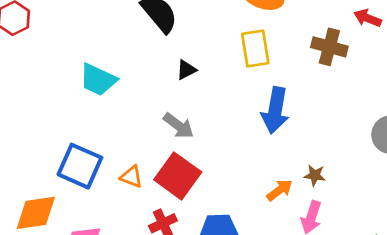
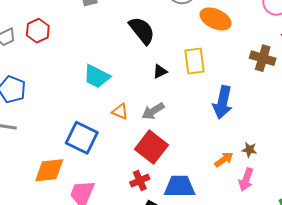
yellow rectangle: (255, 49) -> (195, 61), moved
gray arrow: (178, 126) -> (153, 111), turned 110
orange triangle: (132, 177) -> (120, 112), moved

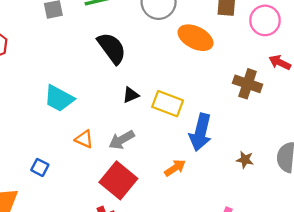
yellow rectangle: (195, 61) -> (168, 104), moved, turned -64
blue square: (82, 138) -> (40, 167), size x0.5
brown star: (249, 150) -> (245, 160), moved
orange arrow: (224, 159) -> (175, 168), moved

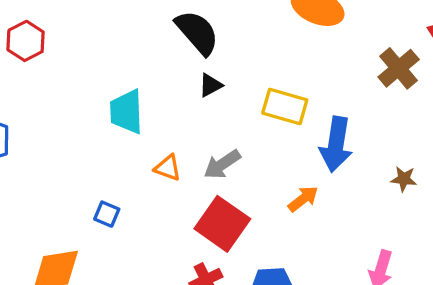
brown cross: (248, 84) -> (399, 68), turned 36
black triangle: (131, 95) -> (210, 85), moved
cyan trapezoid: (59, 98) -> (126, 112), turned 64

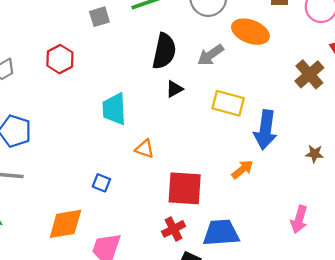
black semicircle: (197, 32) -> (164, 51), turned 54
red hexagon: (26, 41) -> (60, 59), moved
gray arrow: (222, 164) -> (211, 55), moved
red square: (222, 224) -> (185, 188), turned -30

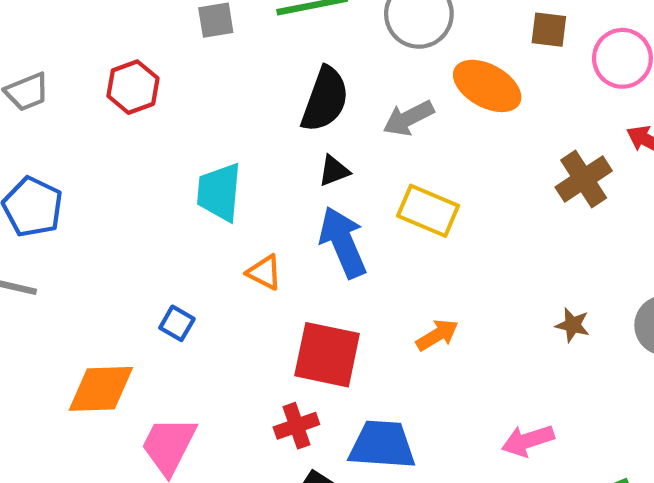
blue arrow: (265, 130) -> (343, 242), moved, turned 141
pink arrow: (299, 219) -> (528, 441), turned 48

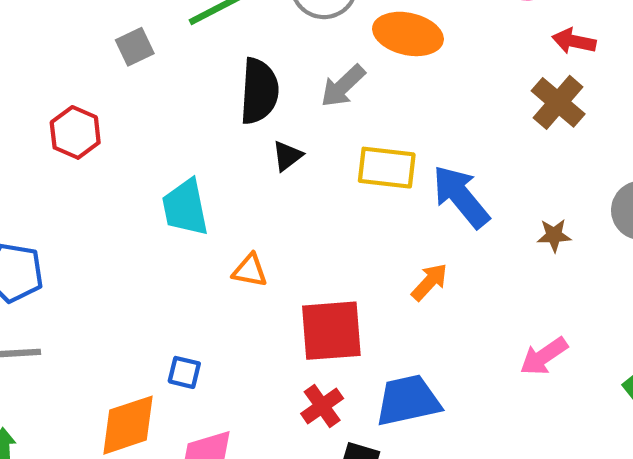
brown cross: (584, 179) -> (558, 102), moved
blue arrow: (343, 242) -> (461, 197), moved
blue square: (177, 323) -> (184, 372), moved

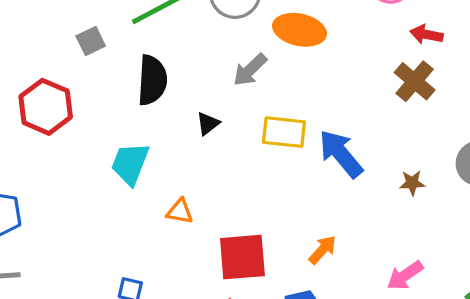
black semicircle: (259, 91) -> (152, 80), moved
red hexagon: (75, 132) -> (46, 107), size x1.4
cyan trapezoid: (185, 207) -> (130, 164), turned 33
orange arrow: (430, 282) -> (323, 250), moved

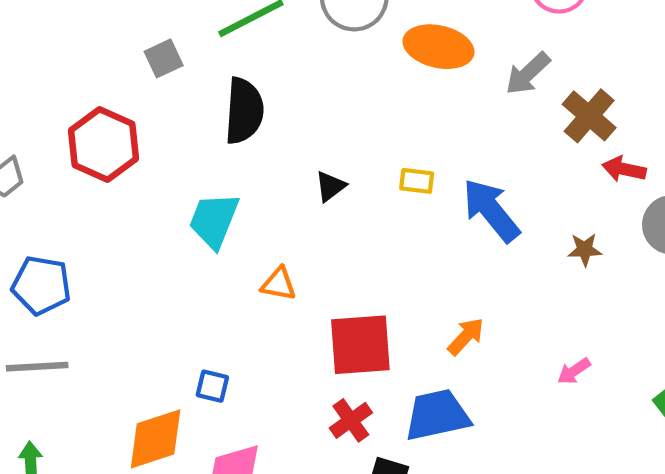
red arrow: (426, 34) -> (624, 169), moved
gray arrow: (250, 70) -> (528, 74), moved
black triangle: (208, 124) -> (330, 186), moved
yellow rectangle: (284, 132) -> (417, 181), size x0.6
pink arrow: (405, 275) -> (574, 371), size x0.7

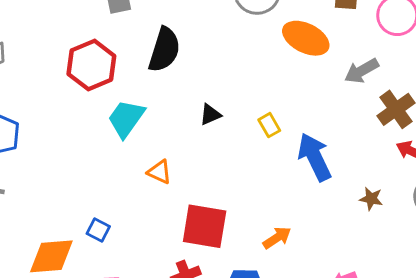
red hexagon: (104, 144) -> (91, 65), moved
yellow rectangle: (417, 181) -> (269, 125), turned 40

